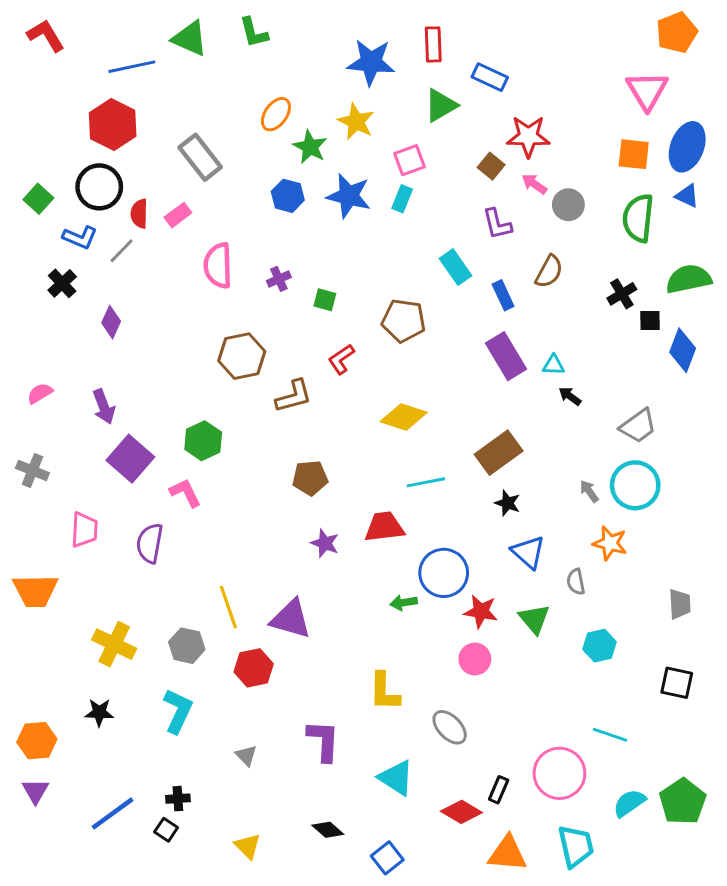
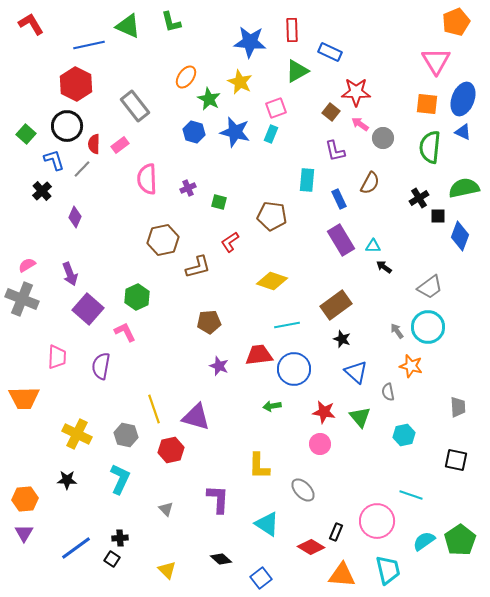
blue L-shape: (80, 237) -> (54, 160), turned -130
cyan rectangle: (456, 267) -> (307, 180), turned 40
gray cross: (32, 470) -> (22, 299), moved, size x1.5
blue circle: (444, 573) -> (294, 369), moved

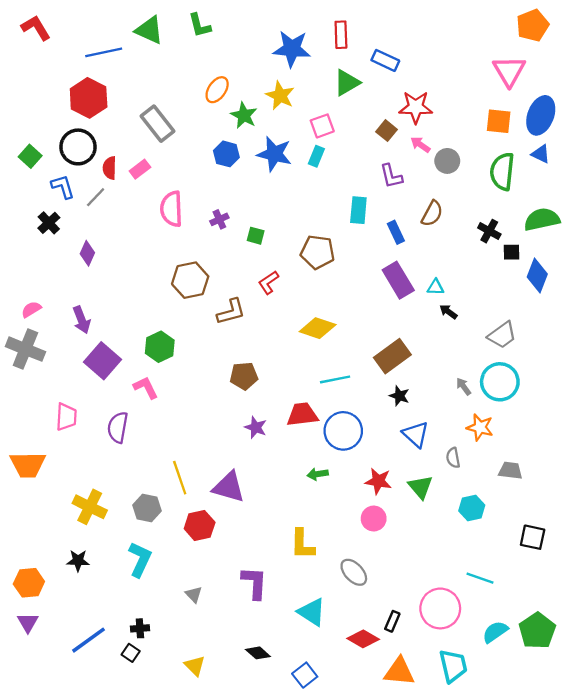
black cross: (419, 198) -> (489, 231), turned -30
gray trapezoid: (458, 407) -> (510, 471), moved, turned -80

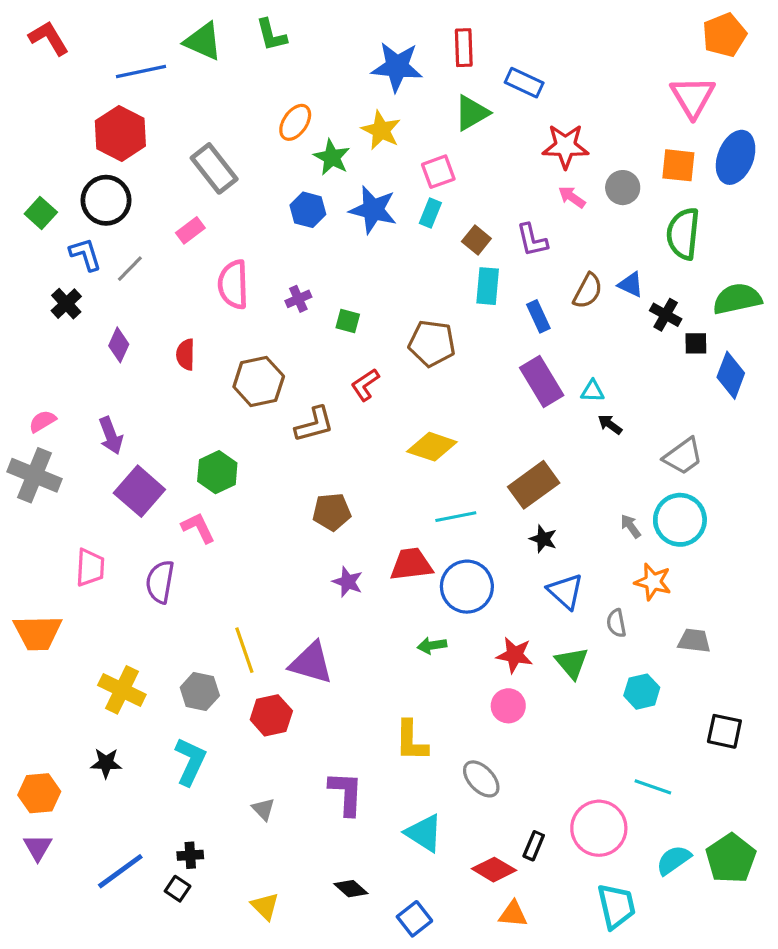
brown square: (386, 131) -> (476, 240), moved
blue triangle: (541, 154) -> (631, 285), moved
gray circle: (447, 161) -> (623, 188), moved
red semicircle: (110, 168) -> (186, 354), moved
orange triangle: (399, 672) -> (513, 914), moved, size x0.7

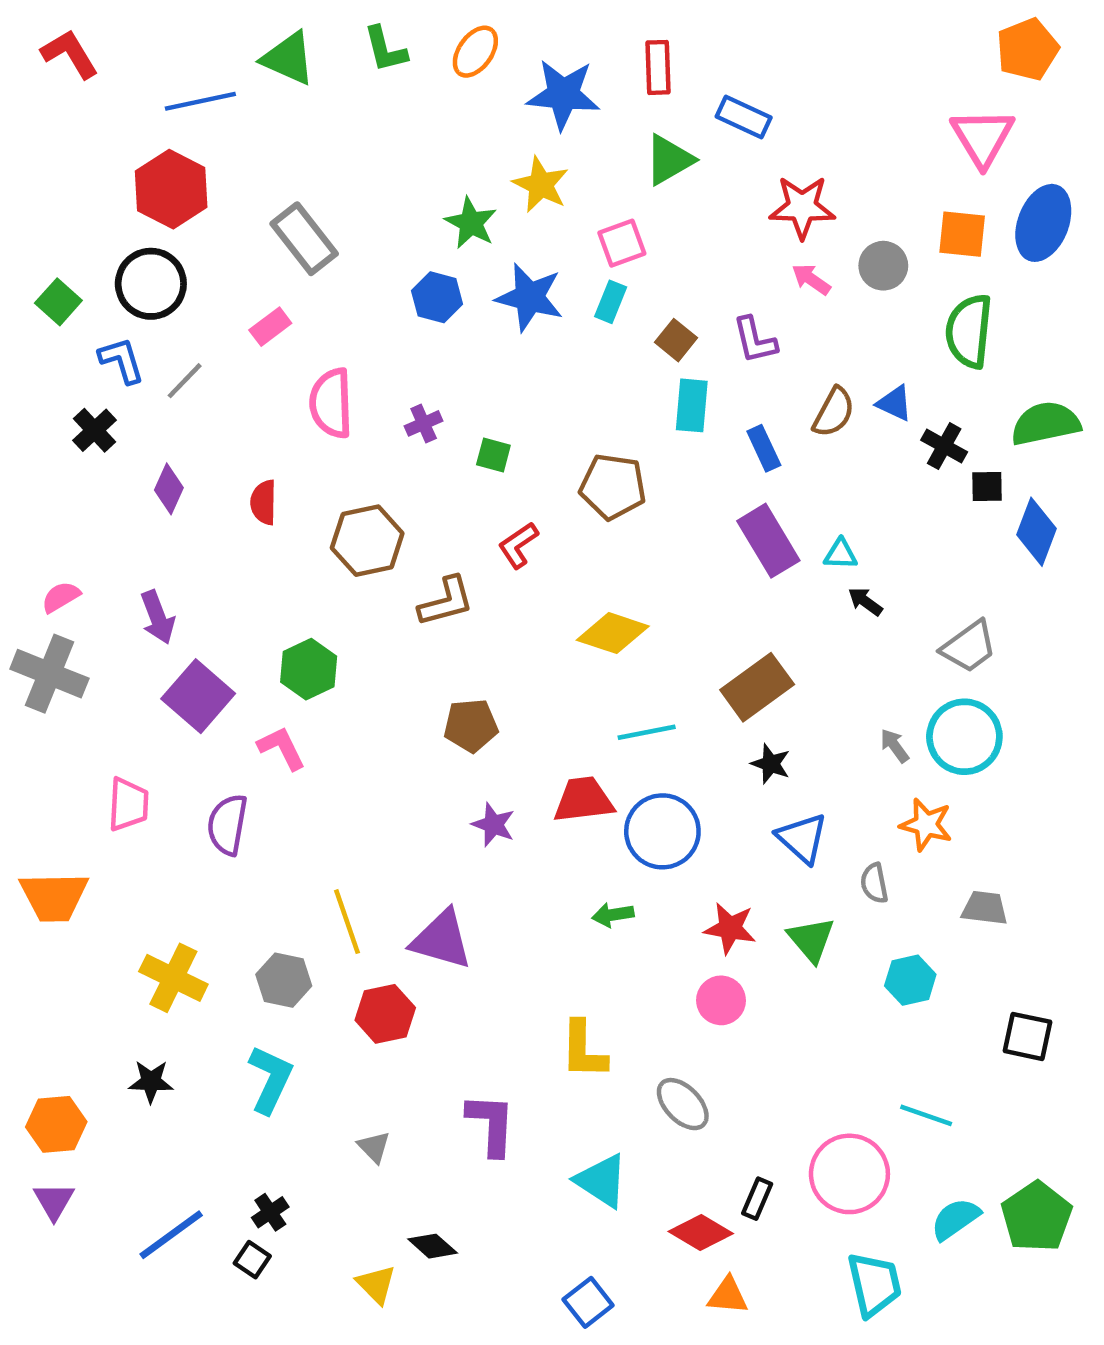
orange ellipse: (295, 122) -> (475, 52), moved
black cross: (190, 855) -> (270, 1212), turned -30
black diamond: (351, 889) -> (433, 1246), moved

